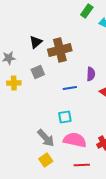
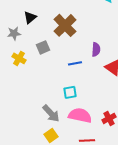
black triangle: (36, 42) -> (30, 17), moved
brown cross: (60, 50) -> (65, 25), turned -30
yellow cross: (14, 83) -> (19, 58), turned 32

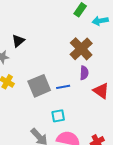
brown cross: (65, 25) -> (81, 49), moved
gray square: (43, 47) -> (39, 86), moved, size x1.6

